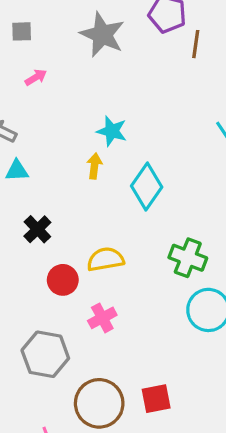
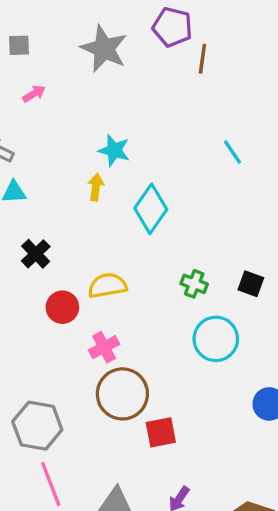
green cross: (188, 258) -> (194, 284), size x0.7
gray hexagon: (45, 354) -> (37, 426), moved
brown circle: (99, 403) -> (122, 394), moved

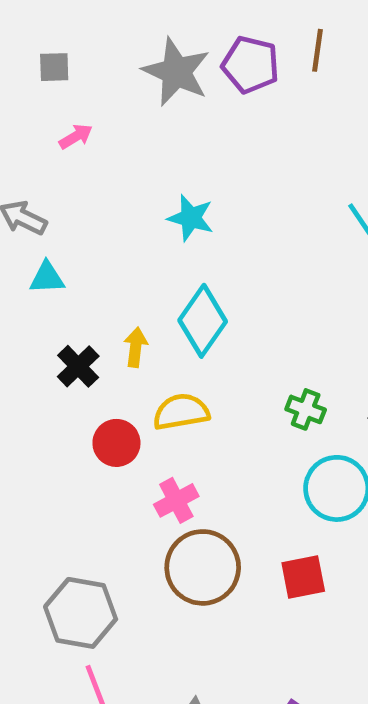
purple pentagon: (172, 27) -> (251, 65), moved
brown line: (202, 59) -> (318, 50), moved
yellow arrow: (96, 187) -> (136, 347), moved
cyan diamond: (151, 209) -> (203, 321), moved
red square: (161, 432) -> (303, 577), moved

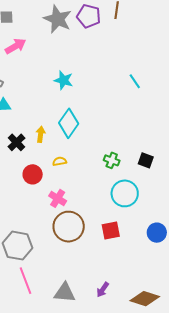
pink arrow: (76, 136) -> (15, 46), size x1.5
yellow semicircle: (181, 412) -> (60, 161), size x0.6
pink cross: (176, 500) -> (58, 198), turned -30

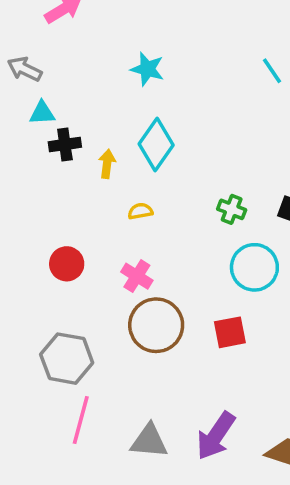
black cross: (17, 142) -> (65, 145), moved, turned 36
red circle: (33, 174) -> (67, 264), moved
pink line: (26, 281) -> (81, 420), turned 36
purple arrow: (103, 290) -> (216, 436), size x1.8

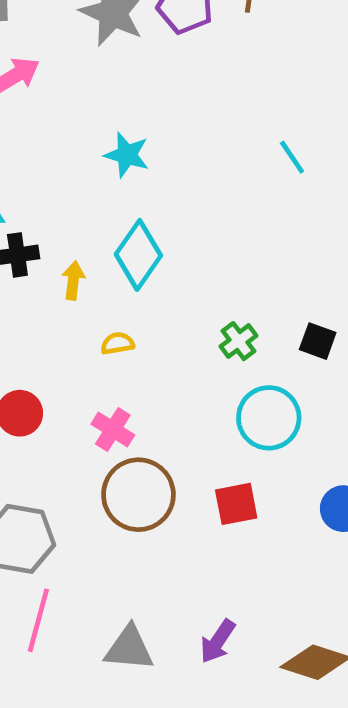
green cross: (232, 209) -> (239, 341), turned 32
purple arrow: (216, 436) -> (218, 641), size x0.7

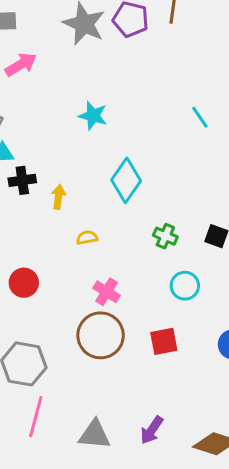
cyan diamond: (138, 255) -> (126, 180), moved
green cross: (239, 341) -> (165, 236), turned -30
cyan circle: (269, 418) -> (185, 286), size x0.7
pink cross: (113, 429) -> (107, 292), moved

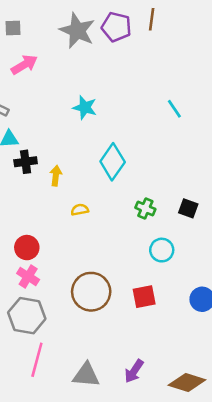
pink cross: (107, 292) -> (28, 277), moved

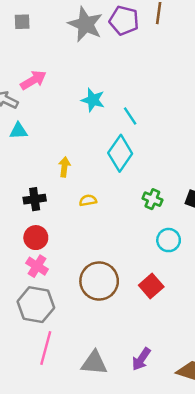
pink arrow: (24, 65) -> (33, 80), moved
cyan line: (174, 109) -> (130, 116), moved
black cross: (26, 162) -> (35, 199), moved
red square: (144, 297) -> (151, 286), turned -30

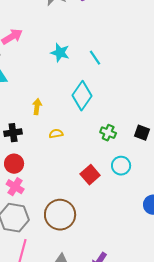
cyan line: (130, 116) -> (95, 58), moved
brown circle: (99, 281) -> (60, 215), moved
red square: (151, 286) -> (90, 175), moved

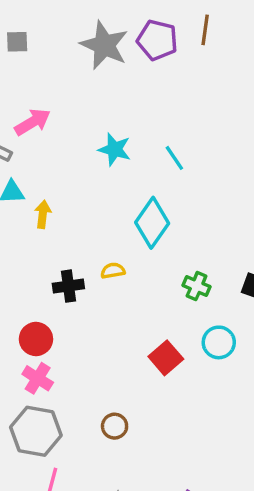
yellow arrow: (37, 107) -> (43, 214), moved
black cross: (13, 133) -> (68, 286), moved
yellow semicircle: (56, 134) -> (113, 271), moved
brown circle: (60, 215) -> (115, 426), size x0.5

